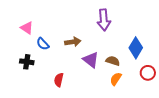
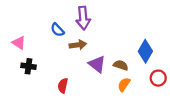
purple arrow: (104, 20) -> (83, 18), moved
pink triangle: (27, 28) -> (19, 43), moved
blue semicircle: (43, 44) -> (57, 30), moved

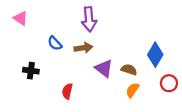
blue semicircle: (57, 30) -> (55, 43), moved
pink triangle: (19, 43) -> (21, 18), moved

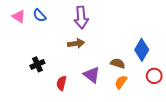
blue semicircle: (55, 43) -> (40, 15), moved
purple triangle: (104, 68) -> (92, 75), moved
black cross: (31, 71) -> (37, 64), moved, turned -32

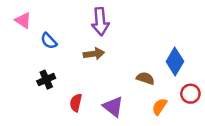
blue semicircle: (40, 15) -> (49, 41), moved
purple triangle: (92, 75) -> (113, 107), moved
orange semicircle: (121, 82) -> (160, 107), moved

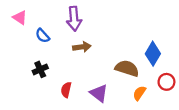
purple arrow: (100, 22) -> (74, 19), moved
brown semicircle: (145, 78) -> (127, 68), size x1.5

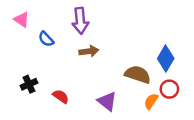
black cross: (40, 69) -> (29, 84), moved
red circle: (166, 82) -> (169, 89), moved
red semicircle: (66, 90) -> (61, 96), moved, turned 112

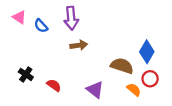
blue semicircle: (46, 39) -> (41, 26), moved
black cross: (29, 84) -> (26, 74), turned -32
orange semicircle: (151, 101) -> (134, 90), turned 96

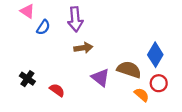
pink triangle: (19, 17) -> (27, 11), moved
blue semicircle: (41, 26) -> (43, 27), turned -104
purple triangle: (95, 90) -> (100, 78), moved

